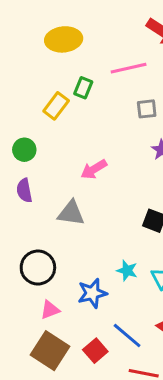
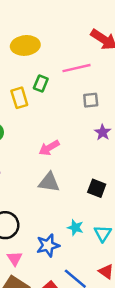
yellow rectangle: (56, 106) -> (19, 98), turned -54
gray triangle: (71, 213) -> (49, 182), moved
pink triangle: (50, 310) -> (15, 258), turned -42

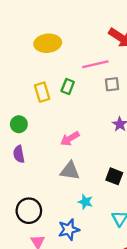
green rectangle: (41, 84) -> (68, 86), moved
gray square: (91, 100) -> (112, 84), moved
cyan star: (75, 228) -> (85, 202), moved

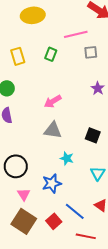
yellow rectangle: (42, 92) -> (18, 56), moved

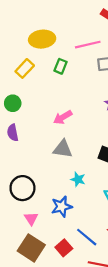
yellow ellipse: (33, 15) -> (42, 39), moved
yellow rectangle: (18, 56) -> (25, 68), turned 60

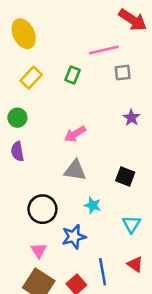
yellow ellipse: (42, 39) -> (24, 34), moved, turned 70
black circle: (22, 188) -> (42, 209), moved
blue line: (87, 237) -> (103, 272), turned 40

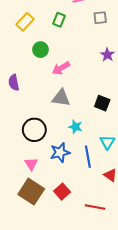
green circle: (17, 118) -> (40, 50), moved
blue line: (103, 272) -> (88, 157), moved

